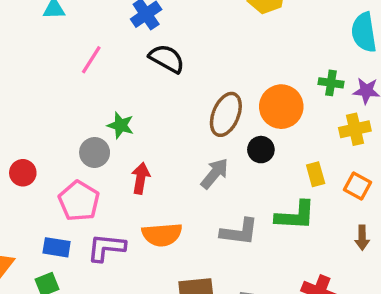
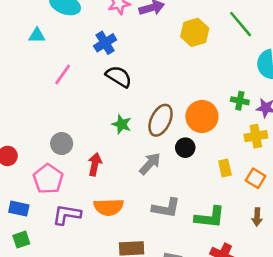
green star: (121, 125) -> (122, 124), moved
green L-shape: (295, 216) -> (210, 217), moved
blue rectangle: (57, 247) -> (19, 209), moved

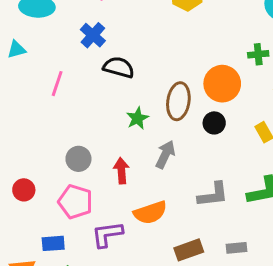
green star: (122, 124) -> (137, 118), turned -30
gray arrow: (150, 164) -> (165, 155), moved

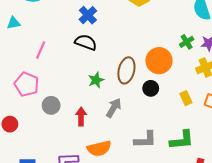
blue cross: (93, 35) -> (88, 15), moved
green cross: (258, 54) -> (187, 42), turned -32
pink pentagon: (75, 202) -> (27, 84), moved

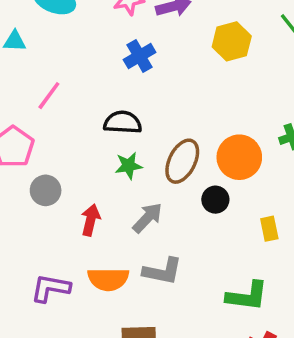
black semicircle: (86, 42) -> (123, 122), moved, turned -30
gray L-shape: (145, 140) -> (162, 271), moved

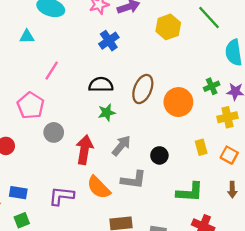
brown ellipse: (182, 161) -> (143, 89), moved
black circle: (215, 200) -> (159, 155), moved
red arrow: (91, 220) -> (84, 150), size x1.4
orange semicircle: (108, 279) -> (99, 187), turned 50

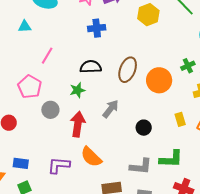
blue cross: (109, 41) -> (97, 28), turned 30
green star: (107, 113) -> (77, 90), moved
gray arrow: (121, 146) -> (111, 109), moved
gray L-shape: (134, 180) -> (141, 166), moved

